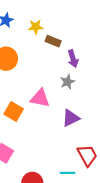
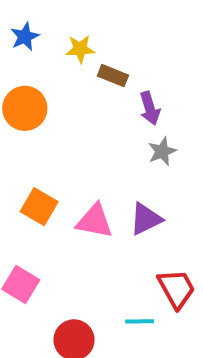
gray star: (67, 82) -> (162, 151), moved
pink triangle: (40, 98) -> (94, 221), moved

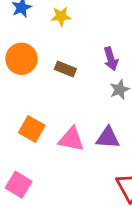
brown rectangle: (113, 76) -> (65, 69), moved
purple triangle: (146, 219) -> (108, 138), turned 30

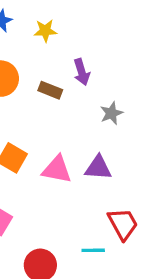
purple arrow: (111, 59) -> (82, 72), moved

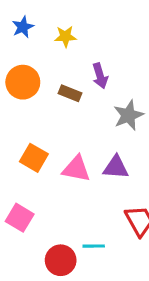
gray star: (111, 113) -> (128, 115), size x1.4
cyan line: (93, 250) -> (94, 246), moved

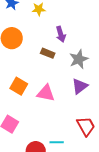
brown rectangle: (70, 93) -> (48, 53), moved
purple triangle: (116, 167) -> (80, 86), moved, turned -42

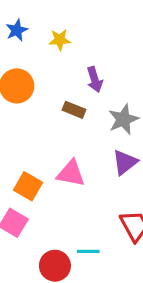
orange square: (19, 86) -> (28, 186), moved

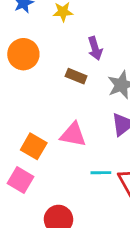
cyan line: (88, 251) -> (101, 173), moved

